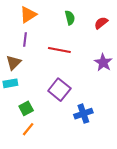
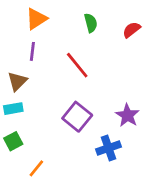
red line: (59, 50) -> (77, 65), turned 40
purple star: (103, 63) -> (127, 115), moved
green square: (26, 108) -> (13, 141), moved

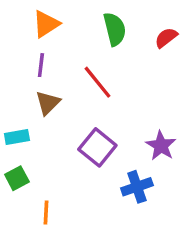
green semicircle: (91, 23) -> (115, 29), size x1.4
brown triangle: (17, 81) -> (48, 103), moved
orange line: (36, 168) -> (46, 213), turned -36

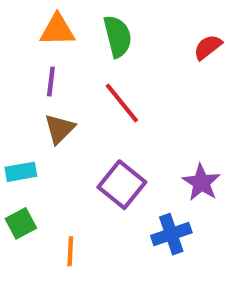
orange triangle: (46, 24) -> (57, 30), turned 32
green semicircle: (115, 29) -> (118, 36), moved
orange line: (46, 213) -> (70, 251), moved

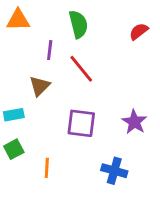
orange triangle: (57, 30) -> (18, 20), moved
purple line: (51, 82) -> (50, 50), moved
purple square: (122, 185) -> (81, 123), turned -32
blue cross: (171, 234) -> (114, 171), moved, turned 35

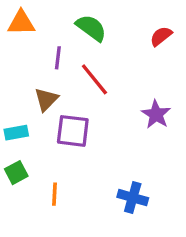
green semicircle: (78, 24) -> (91, 28), turned -40
purple star: (134, 122) -> (156, 114), moved
purple square: (81, 123) -> (73, 131), moved

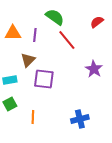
orange triangle: (21, 23) -> (13, 33), moved
red line: (94, 79) -> (67, 40), moved
blue cross: (133, 198) -> (80, 119), turned -30

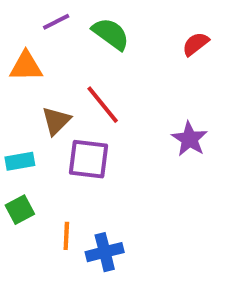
purple line: (35, 35) -> (56, 22), moved, turned 56
red line: (67, 40) -> (103, 105), moved
blue cross: (80, 119) -> (105, 252), moved

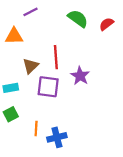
green semicircle: (111, 34) -> (78, 19), moved
red line: (103, 105) -> (56, 57), turned 35
purple star: (190, 139) -> (80, 76), moved

